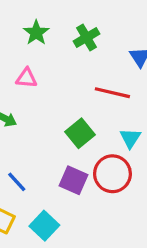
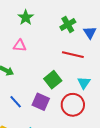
green cross: (87, 38) -> (68, 25), moved
purple square: (74, 180) -> (41, 102), moved
blue line: (17, 182) -> (16, 102), moved

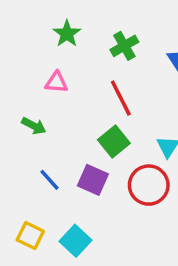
green cross: (68, 25) -> (124, 46), moved
red line: (73, 55) -> (121, 98), moved, turned 50

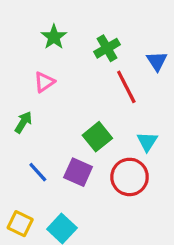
pink triangle: (56, 82) -> (44, 82), turned -40
red line: (121, 98) -> (126, 87), moved
green arrow: (34, 126) -> (23, 122), turned -85

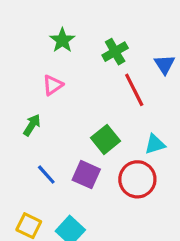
cyan triangle: (147, 142) -> (155, 144), turned 40

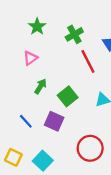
green arrow: (32, 125) -> (41, 86), moved
red circle: (137, 179) -> (90, 148), moved

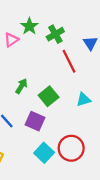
green star: (37, 26) -> (29, 26), moved
pink triangle: (30, 58) -> (11, 40), moved
cyan square: (43, 161) -> (44, 153), moved

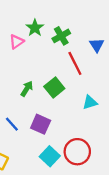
green square: (49, 96) -> (54, 87), moved

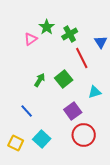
purple square: (41, 124) -> (73, 111), moved, turned 30
cyan square: (50, 156) -> (42, 139), moved

